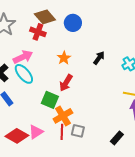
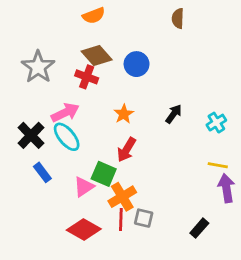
pink triangle: (36, 132) -> (84, 187), moved
red diamond: (17, 136) -> (84, 229), moved

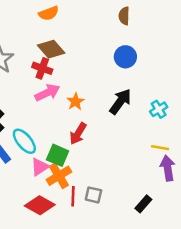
blue circle: (137, 64) -> (125, 57), moved
pink arrow: (65, 113) -> (47, 93), moved
black arrow: (174, 114) -> (120, 102), size x1.5
cyan ellipse: (67, 137) -> (24, 141), moved
orange cross: (122, 197) -> (59, 176), moved

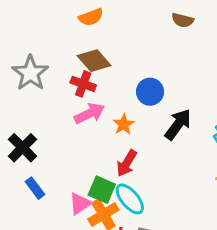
brown semicircle: (124, 16) -> (183, 20), turned -78
blue circle: (125, 57) -> (150, 92), moved
cyan ellipse: (24, 141) -> (130, 199), moved

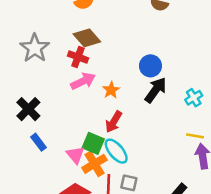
blue circle: (150, 92) -> (150, 66), moved
pink triangle: (80, 204) -> (75, 155), turned -36

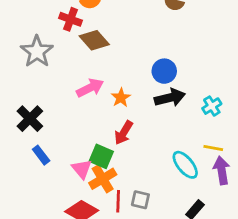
red cross: (78, 57) -> (70, 19), moved
black arrow: (156, 90) -> (170, 98), turned 40
cyan ellipse: (116, 151) -> (185, 165), moved

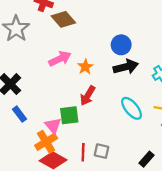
green square: (101, 156) -> (69, 115), turned -30
cyan ellipse: (185, 165) -> (132, 108), moved
orange cross: (103, 179) -> (46, 142), moved

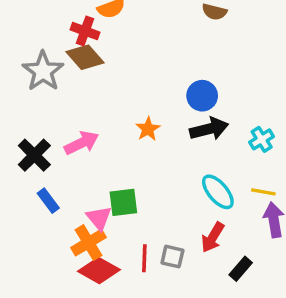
brown diamond: (63, 19) -> (85, 57), moved
pink arrow: (60, 59) -> (81, 143), moved
red arrow: (88, 96) -> (213, 237), moved

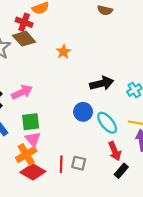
blue circle: (202, 96) -> (83, 112), moved
orange star: (148, 129) -> (63, 52), moved
green square: (123, 202) -> (31, 122), moved
red arrow: (213, 237) -> (115, 151), moved, turned -54

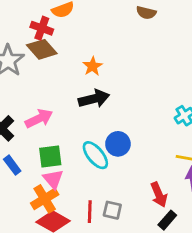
black arrow: (102, 83) -> (94, 99), moved
cyan ellipse: (107, 123) -> (95, 155), moved

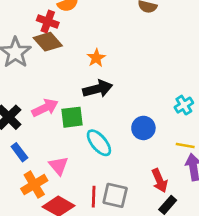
blue circle: (118, 144) -> (143, 128), moved
green square: (50, 157) -> (72, 117), moved
orange cross: (45, 199) -> (34, 185), moved
gray square: (112, 210) -> (115, 195), size x1.4

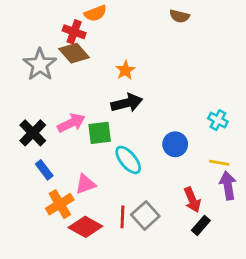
cyan cross: (184, 105) -> (218, 120), turned -30
pink triangle: (58, 166) -> (85, 184), turned 50
gray square: (115, 195) -> (145, 215), turned 35

